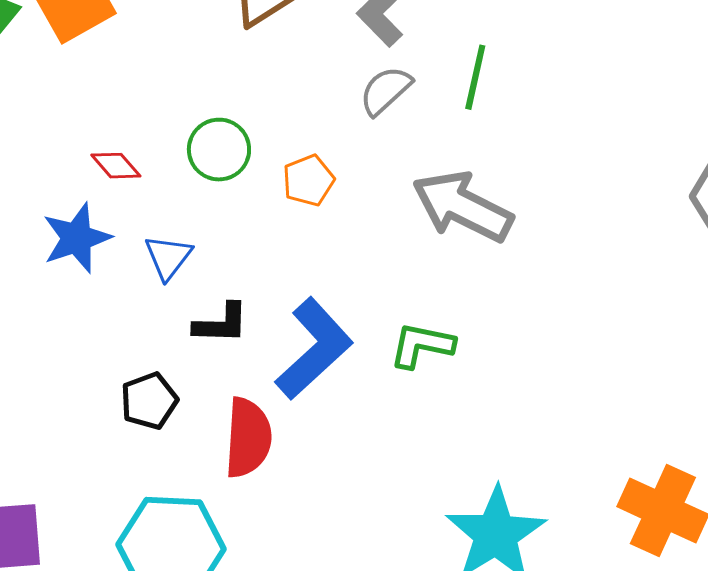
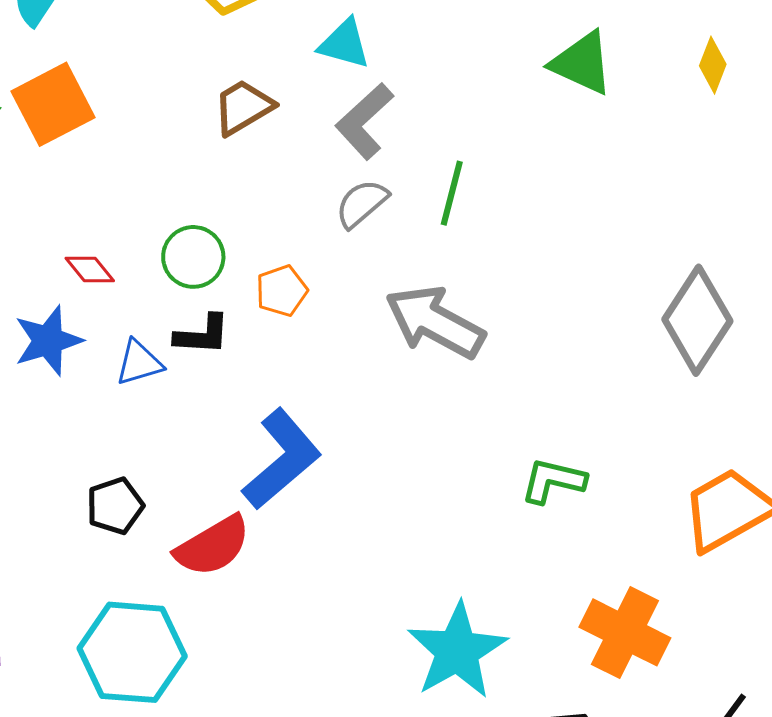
blue triangle: (168, 257) -> (139, 363), turned 34
black L-shape: (221, 324) -> (202, 335), moved
green L-shape: (422, 345) -> (553, 481), moved
red semicircle: (248, 438) -> (213, 546), turned 54

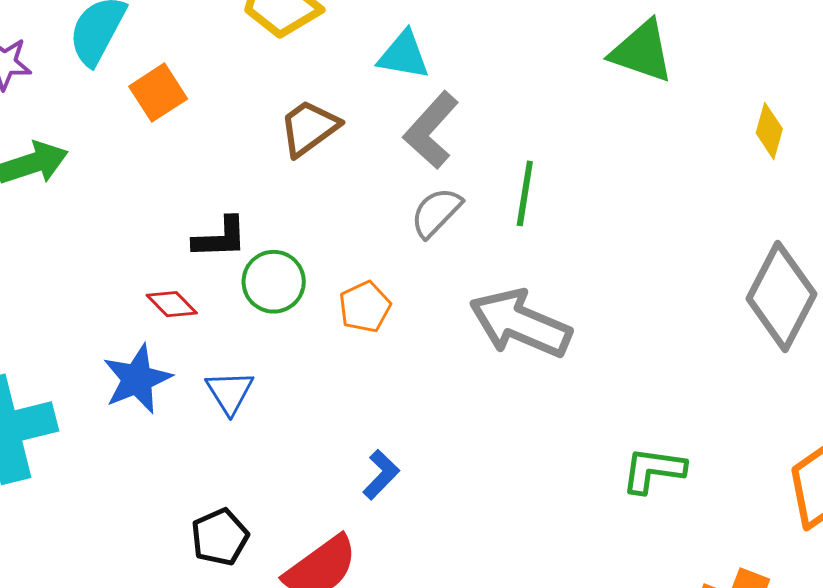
yellow diamond: (713, 65) -> (769, 131), moved
orange square: (53, 104) -> (158, 93), moved, size x0.7
black L-shape: (202, 335) -> (220, 238), moved
blue triangle: (139, 363) -> (230, 392), turned -40
blue L-shape: (282, 459) -> (381, 475), size x0.5

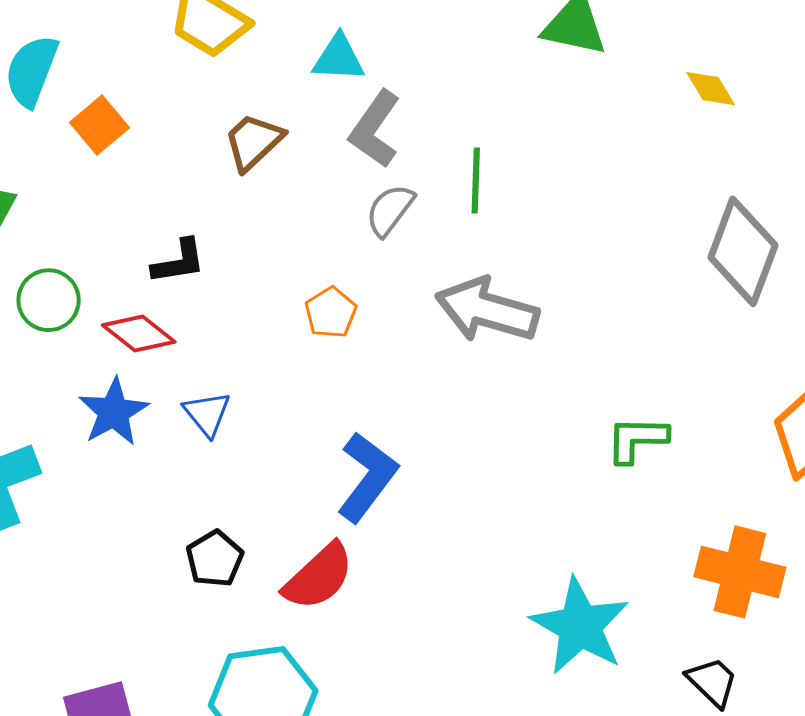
yellow diamond: (769, 131) -> (711, 89), turned -40
green circle: (274, 282) -> (49, 300), moved
red diamond: (172, 304) -> (139, 333), size x1.4
blue L-shape: (381, 475) -> (367, 477), size x1.8

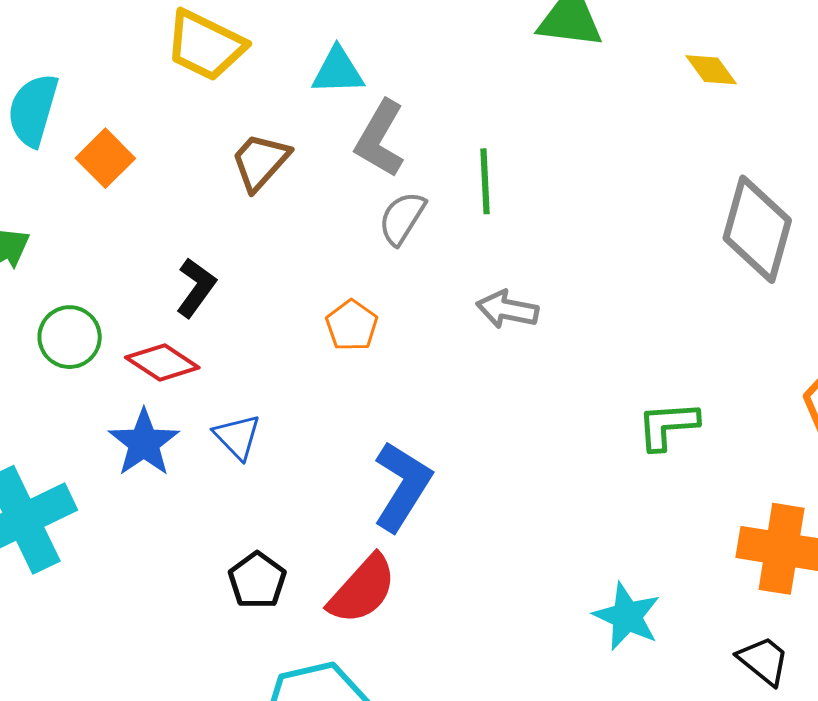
black L-shape: (179, 262) -> (196, 288), turned -40
gray arrow: (487, 310) -> (507, 309), size x0.6
cyan star: (580, 626) -> (627, 616), size x0.7

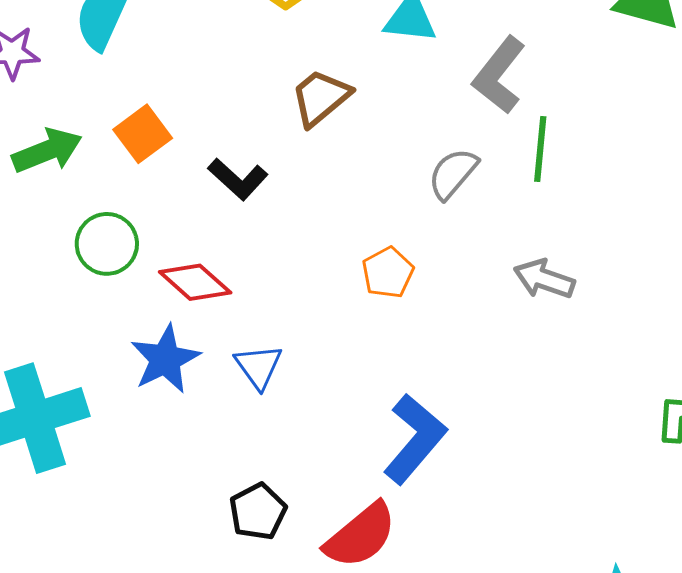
gray L-shape: (380, 139) -> (499, 75), moved
orange square: (105, 158) -> (143, 134), moved
black L-shape: (196, 288) -> (238, 179), moved, turned 88

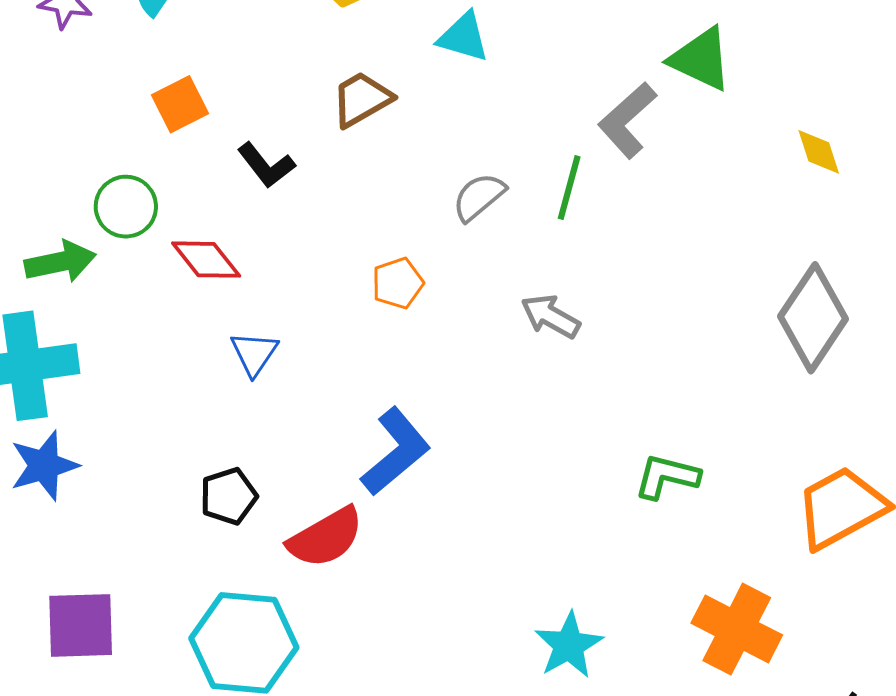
gray L-shape: (499, 75) -> (627, 120), moved
green arrow: (47, 151) -> (60, 262), moved
blue star: (165, 359) -> (44, 466), moved

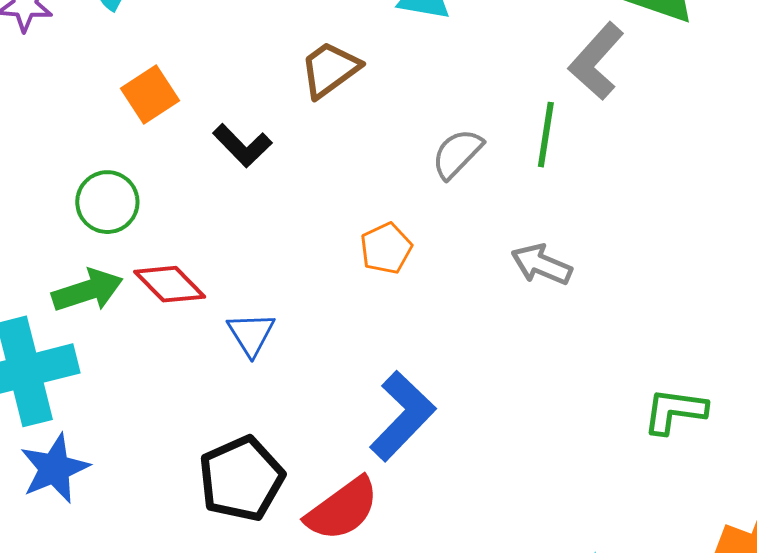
red diamond: (206, 260) -> (170, 284), moved
green arrow: (60, 262) -> (87, 290), moved
black pentagon: (229, 496) -> (241, 479), size x1.5

